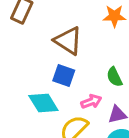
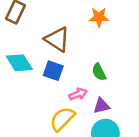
cyan diamond: (43, 103) -> (19, 63), moved

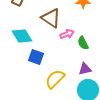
blue square: (53, 71) -> (36, 57), moved
pink arrow: (78, 94) -> (67, 34), moved

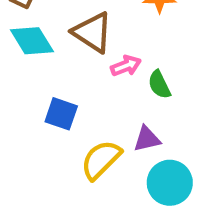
cyan diamond: (22, 36) -> (32, 41), moved
purple triangle: (85, 69) -> (147, 139), moved

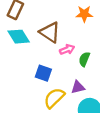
green semicircle: (159, 85) -> (84, 59), turned 48
blue square: (61, 114) -> (43, 73), moved

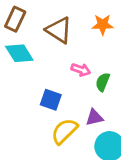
brown triangle: (50, 32) -> (59, 30), moved
pink arrow: (67, 49) -> (81, 70), turned 40

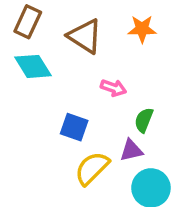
green semicircle: (103, 82) -> (144, 120), moved

